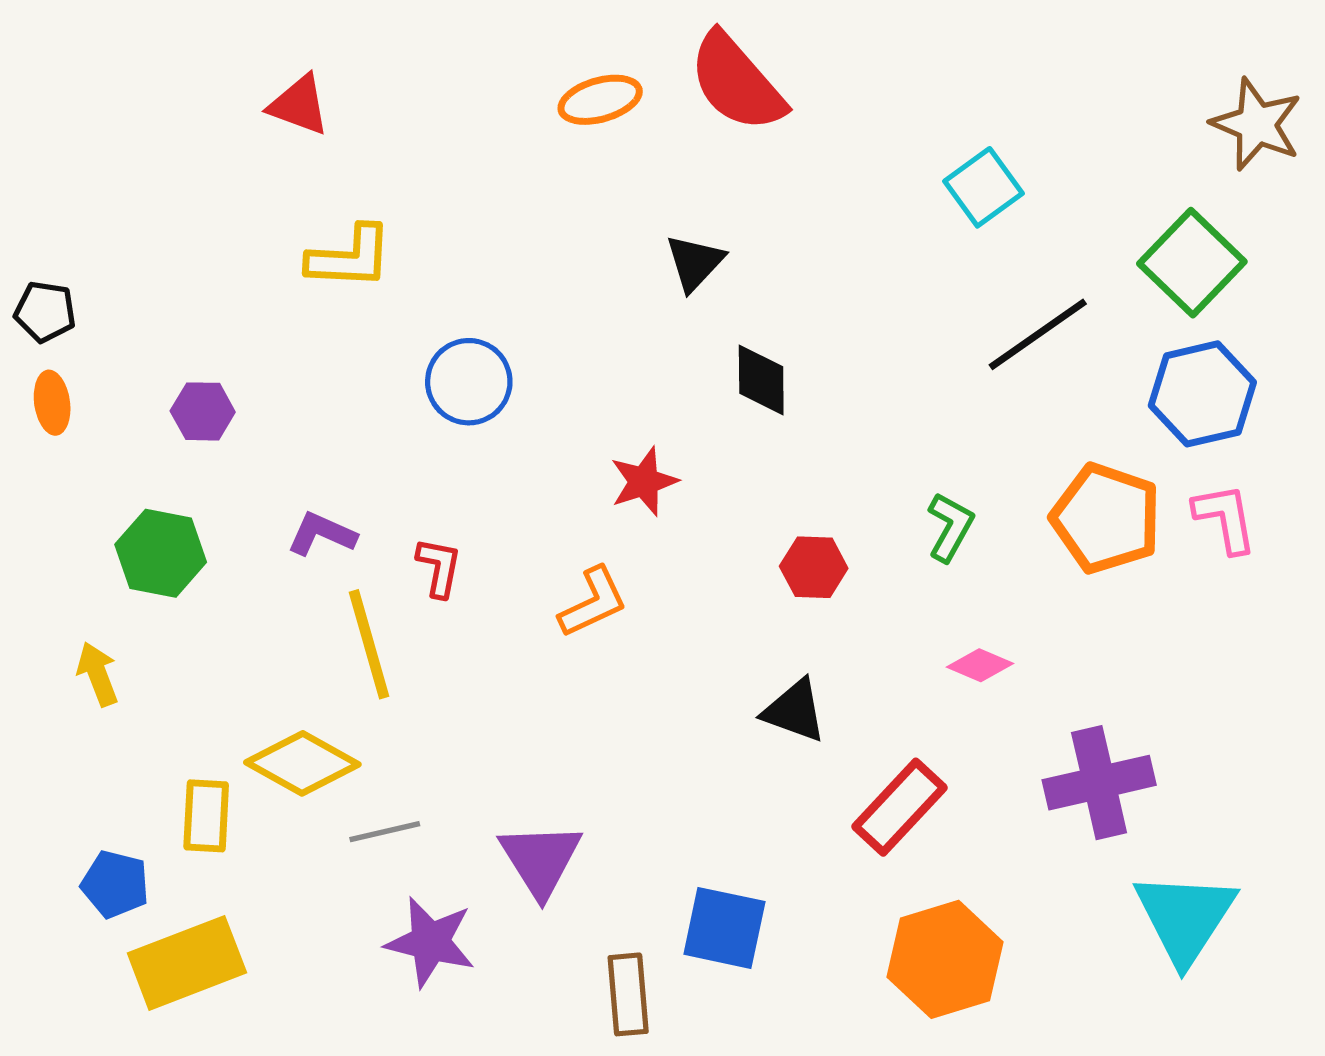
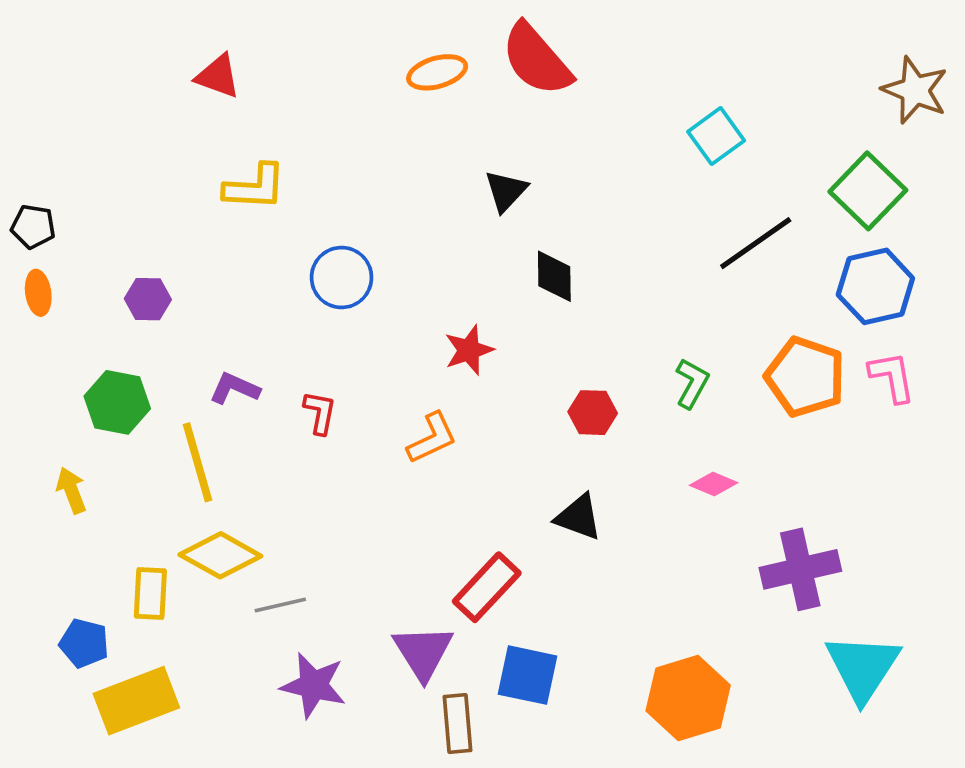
yellow line: (369, 644) -> (198, 462), moved
red rectangle: (899, 807) -> (487, 587), moved
purple triangle: (541, 860) -> (423, 652), moved

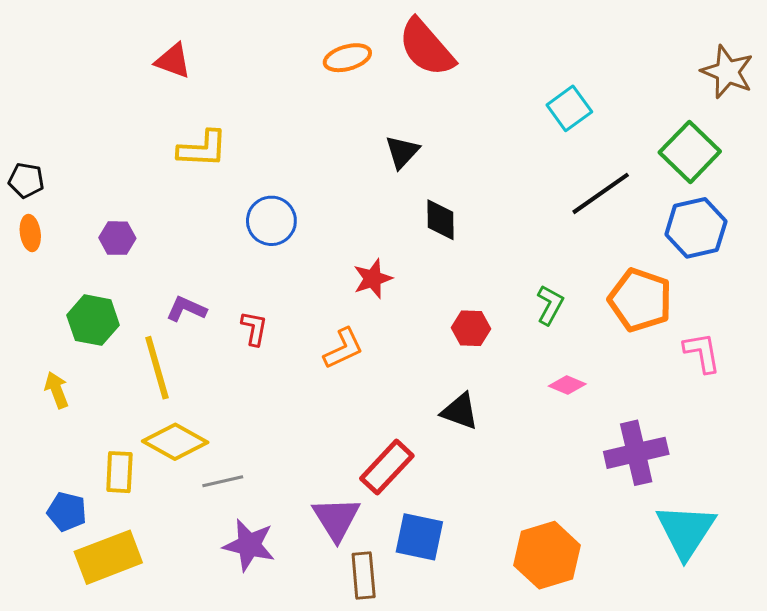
pink L-shape: (892, 377) -> (702, 353), moved

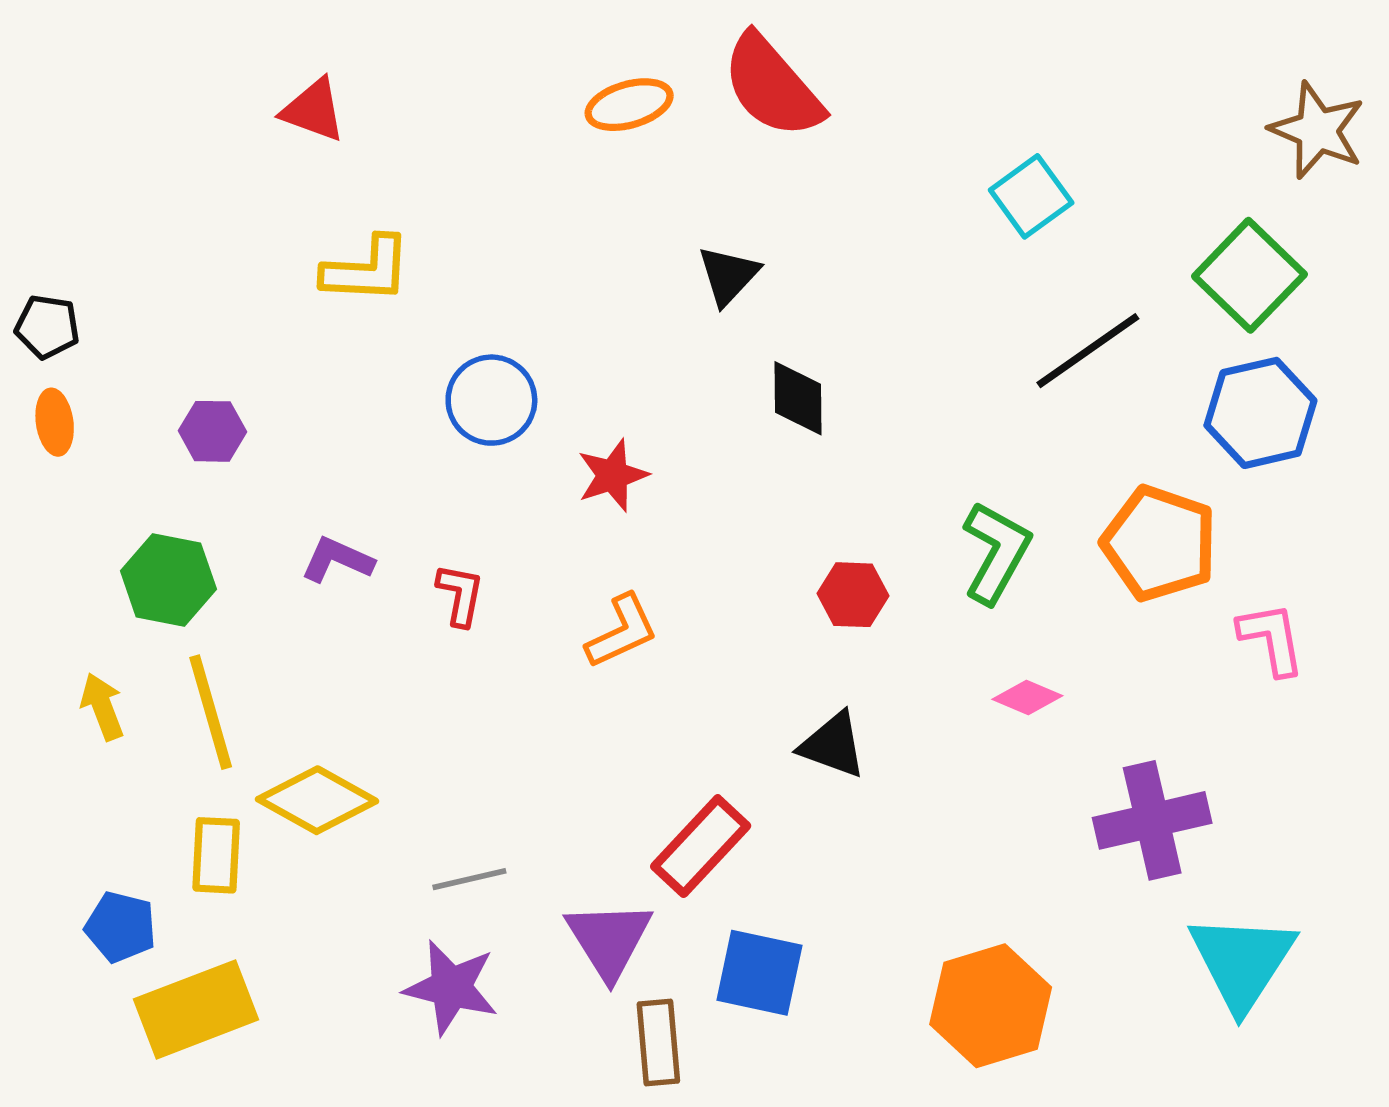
red star: (373, 279) -> (613, 475), moved
green L-shape: (550, 305) -> (996, 552), size x1.4
yellow line: (157, 368) -> (211, 712), moved
gray line: (223, 481) -> (469, 879), moved

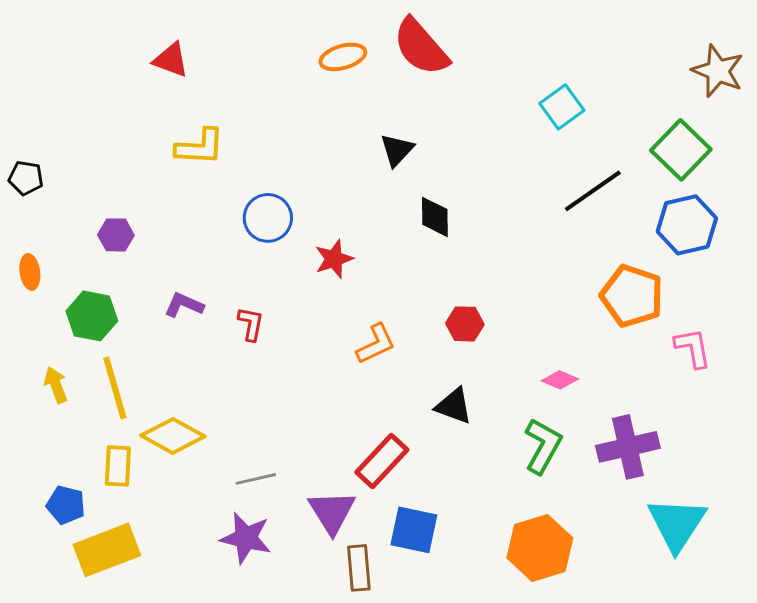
orange ellipse: (55, 422) -> (30, 272), moved
green L-shape: (996, 552) -> (543, 446), moved
orange L-shape: (622, 631) -> (376, 344), moved

